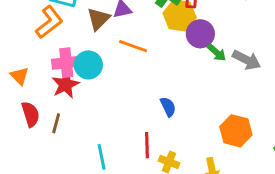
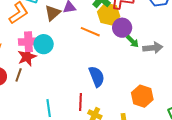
orange line: (133, 46) -> (90, 32), moved
gray arrow: (246, 60) -> (153, 48), turned -36
blue semicircle: (168, 107) -> (97, 77), size x1.5
brown line: (56, 123) -> (19, 75), moved

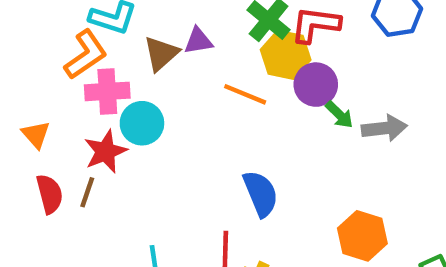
pink cross: (28, 42) -> (107, 91), moved

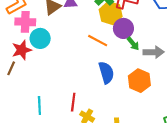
orange line: (245, 94) -> (98, 41), moved
blue semicircle: (261, 194) -> (106, 73), moved
orange hexagon: (362, 236) -> (139, 81), moved

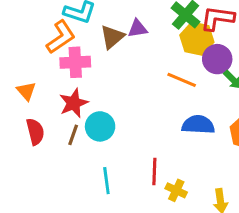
cyan circle: (40, 38) -> (100, 126), moved
brown line: (11, 68) -> (73, 135), moved
blue semicircle: (106, 73) -> (198, 125), turned -65

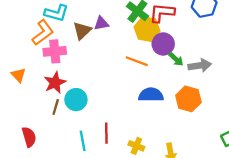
red semicircle: (35, 132) -> (29, 137), moved
red line: (154, 171) -> (106, 133), moved

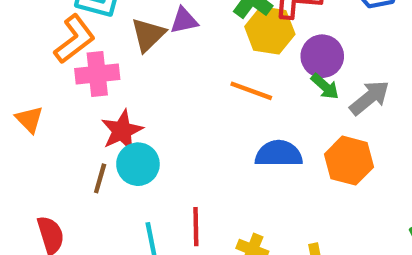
purple circle: (163, 44) -> (322, 56), moved
gray arrow: (200, 65) -> (370, 98), turned -30
red star: (55, 83) -> (122, 131), moved

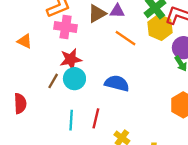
orange line: (251, 91) -> (126, 38), moved
orange triangle: (29, 119) -> (25, 41), turned -35
blue semicircle: (279, 154) -> (117, 83), moved

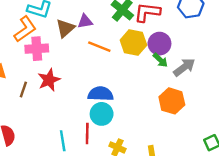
yellow hexagon: (160, 27) -> (133, 43), moved
cyan circle: (74, 79) -> (102, 114), moved
brown line: (53, 81) -> (23, 90), moved

